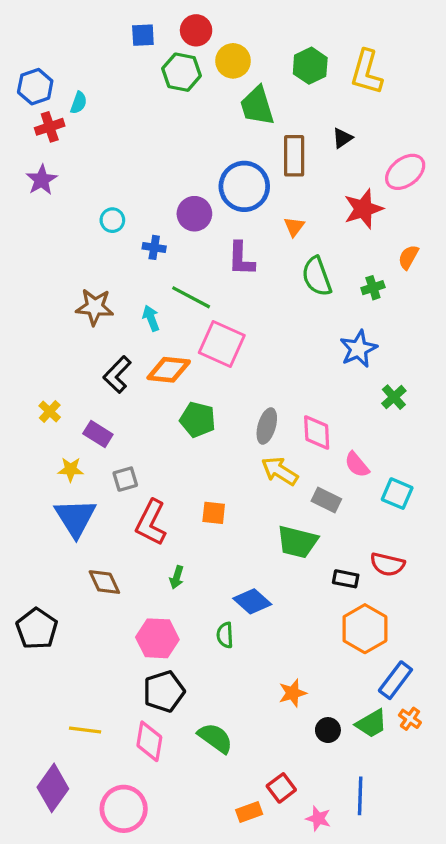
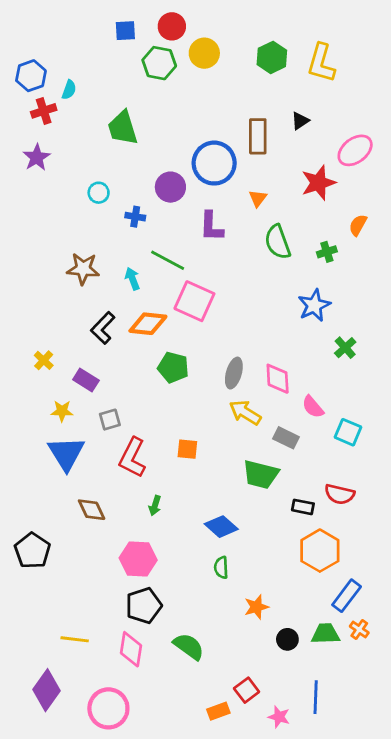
green trapezoid: (257, 106) -> (123, 128), moved
green semicircle: (225, 635) -> (221, 567), moved
green trapezoid: (371, 724) -> (325, 634), turned -152

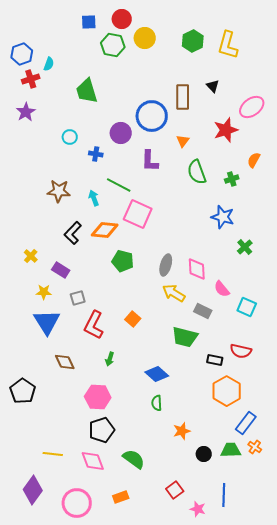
black triangle: (300, 121) -> (213, 86), turned -40
blue star: (314, 305) -> (223, 217), turned -30
orange square: (187, 449) -> (133, 319), turned 35
pink diamond: (131, 649) -> (93, 461), turned -30
orange rectangle: (218, 711) -> (121, 497), moved

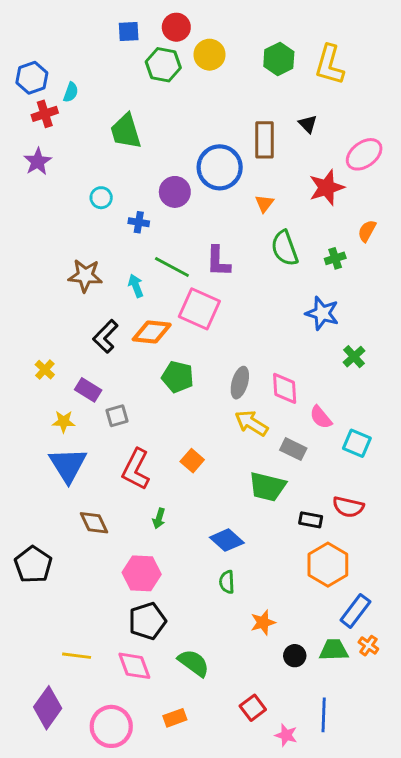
purple L-shape: (150, 161) -> (218, 261), moved
gray square: (78, 298) -> (117, 416), moved

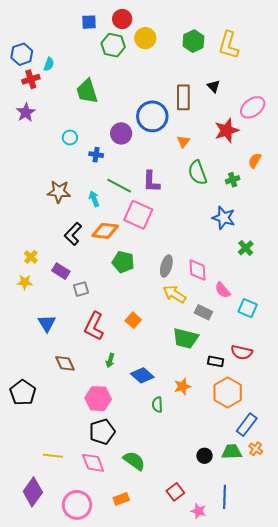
yellow star: (64, 422) -> (25, 282), moved
blue triangle: (68, 465) -> (47, 323), size x0.7
blue diamond: (227, 540) -> (142, 375), moved
orange star: (263, 622) -> (182, 386), moved

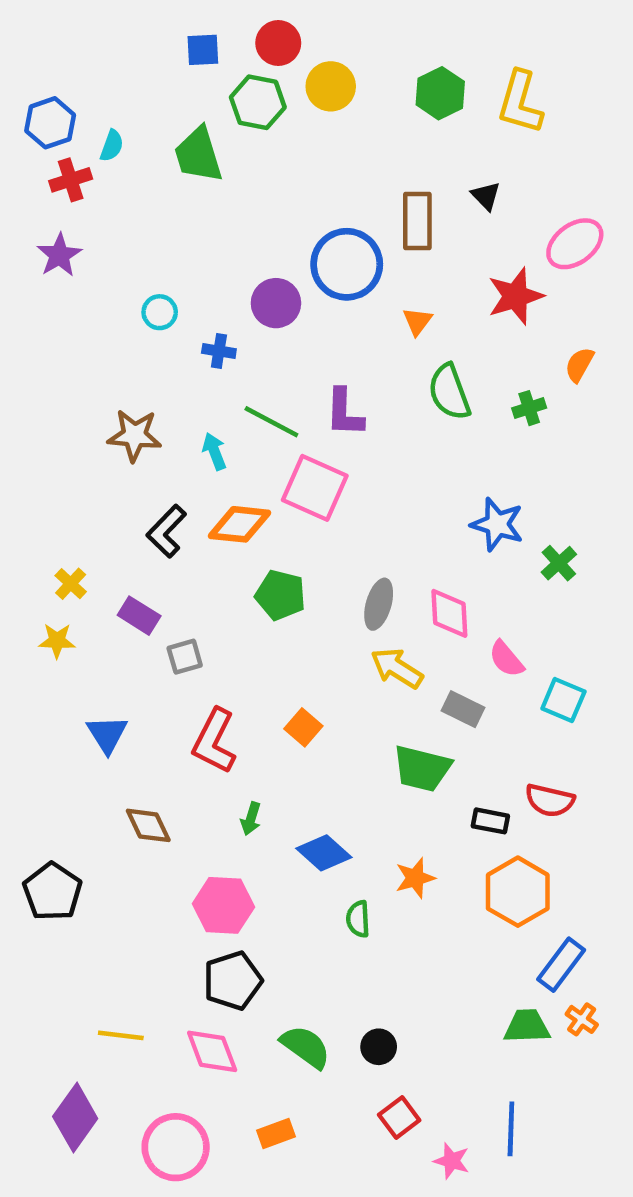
green trapezoid: (87, 91) -> (198, 155), moved
blue star: (224, 218) -> (497, 524), moved
black circle: (204, 456) -> (379, 1047), moved

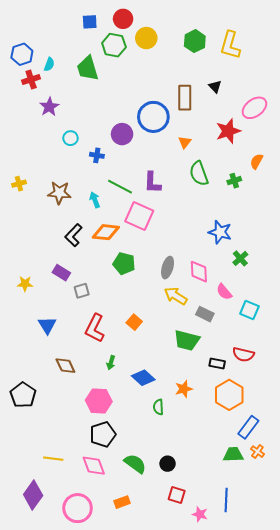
purple star: (59, 255) -> (49, 107), moved
green cross: (559, 563) -> (240, 258), moved
yellow cross: (71, 584) -> (19, 184), moved, turned 32
red square: (399, 1117) -> (177, 495), turned -36

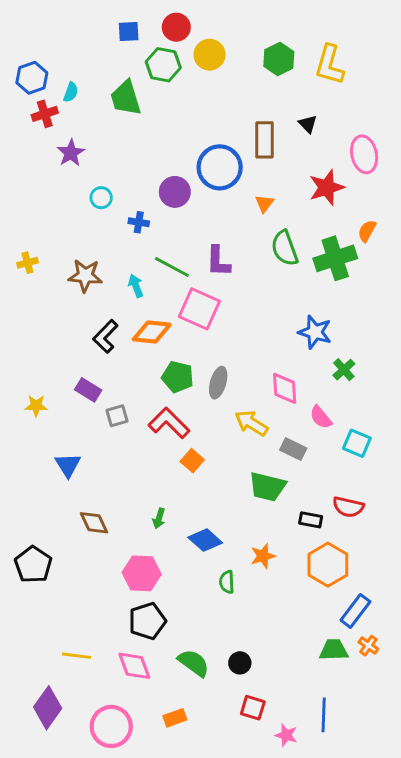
pink ellipse: (254, 108) -> (364, 154), turned -65
green cross: (234, 181) -> (335, 258), size x2.0
gray ellipse: (168, 268) -> (218, 383), moved
red L-shape: (95, 328) -> (169, 423), moved, turned 108

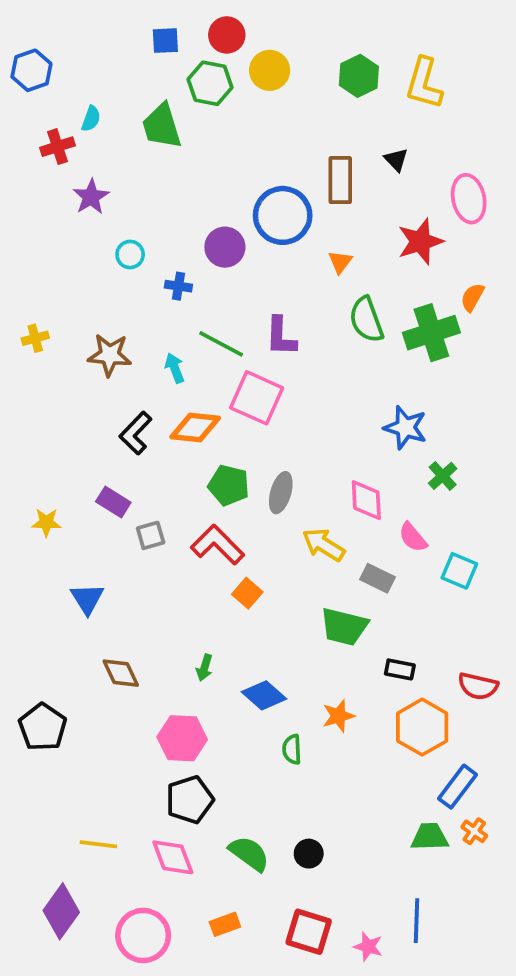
blue hexagon: (32, 78) -> (31, 70), moved
red semicircle: (348, 507) -> (478, 686), moved
red square: (253, 708) -> (309, 932), moved, size x1.4

